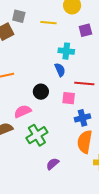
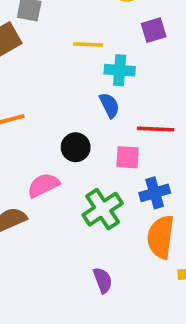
yellow line: (49, 23) -> (88, 44), moved
green cross: (37, 135) -> (103, 209), moved
purple semicircle: (53, 164) -> (103, 280), turned 112

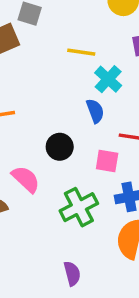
cyan cross: (120, 70) -> (108, 79), turned 32
pink semicircle: (43, 185) -> (26, 179), turned 64

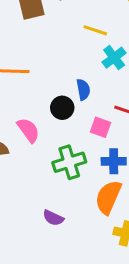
blue semicircle: (95, 111) -> (83, 90), moved
purple semicircle: (72, 273) -> (53, 218), turned 120

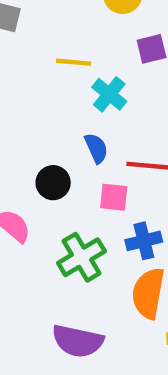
blue semicircle: (83, 90) -> (96, 148), moved
purple semicircle: (53, 218) -> (78, 341), size x1.6

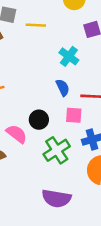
yellow line: (74, 62) -> (36, 25), moved
black circle: (53, 183) -> (39, 120), moved

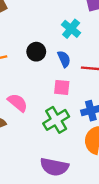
pink square: (74, 115) -> (62, 87), moved
black circle: (39, 120) -> (36, 52), moved

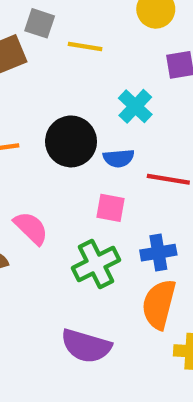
black circle: (36, 52) -> (71, 141), size x1.5
blue semicircle: (64, 59) -> (119, 158), turned 105

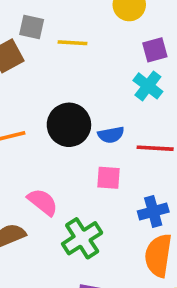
cyan cross: (135, 106) -> (148, 86), moved
green cross: (96, 264) -> (82, 238), moved

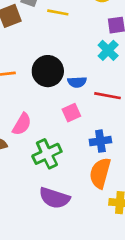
pink square: (108, 178) -> (71, 113), turned -36
pink semicircle: (43, 202) -> (22, 124), turned 75

